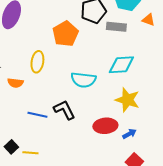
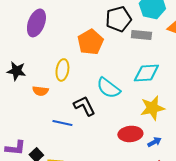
cyan semicircle: (83, 80) -> (108, 88), turned 30
yellow star: (127, 100) -> (152, 108), turned -30
black L-shape: (64, 110) -> (84, 106), moved

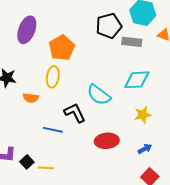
orange pentagon: (90, 42) -> (62, 48), moved
yellow star: (152, 108) -> (143, 115), size x0.7
red ellipse: (130, 134) -> (107, 141), moved

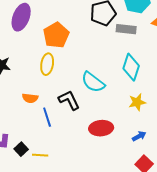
cyan diamond: (137, 80) -> (131, 67), turned -68
orange semicircle: (31, 98) -> (30, 98), moved
blue line: (53, 130) -> (47, 117), turned 60

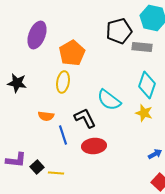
yellow star: (137, 102) -> (144, 113), moved, turned 30
red ellipse: (101, 128) -> (94, 146), moved

